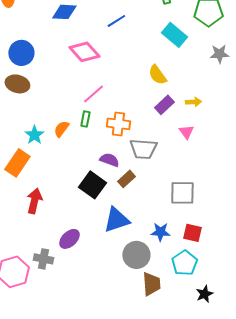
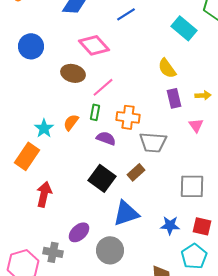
brown ellipse: (17, 84) -> (73, 73), moved
purple rectangle: (164, 105) -> (174, 98), turned -60
purple semicircle: (109, 160) -> (106, 138), moved
gray circle: (136, 255) -> (110, 250), moved

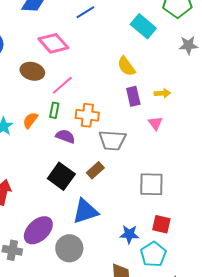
blue star: (170, 225) -> (129, 234), moved
purple ellipse: (79, 232) -> (38, 230), size x1.4

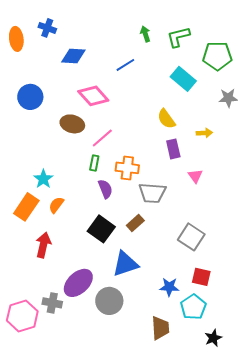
yellow arrow: (162, 93) -> (204, 133), moved
orange semicircle: (30, 120) -> (56, 205), moved
purple semicircle: (65, 136) -> (105, 189), turned 48
gray square: (151, 184) -> (191, 237), turned 32

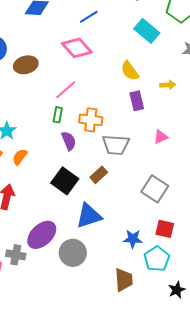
pink diamond: (93, 96) -> (77, 48), moved
brown ellipse: (72, 124) -> (26, 65), moved, turned -30
pink triangle: (195, 176) -> (161, 137), moved, turned 42

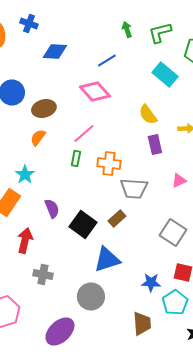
purple semicircle: (69, 141) -> (52, 208), moved
orange semicircle: (20, 157) -> (38, 138), moved
purple ellipse: (42, 235) -> (60, 332), moved
gray cross: (16, 255) -> (43, 274), moved

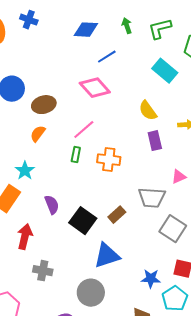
blue diamond: (55, 52) -> (86, 30), moved
gray trapezoid: (134, 188) -> (152, 198), moved

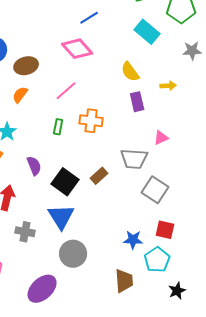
green rectangle: (76, 155) -> (58, 127), moved
blue triangle: (107, 256) -> (61, 217), moved, turned -44

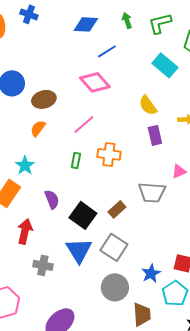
gray square: (155, 190) -> (114, 247), moved
blue star: (133, 240) -> (151, 273), turned -30
gray circle: (73, 254) -> (115, 287), moved

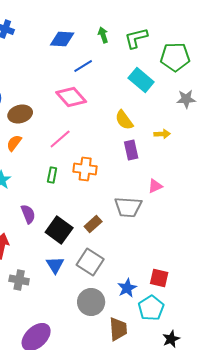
blue triangle: (79, 250) -> (55, 265), size x0.7

